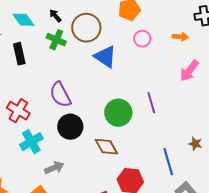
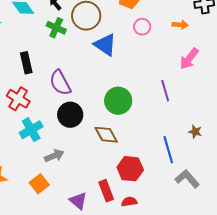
black rectangle: (19, 54) -> (26, 63), moved
purple line: (151, 103) -> (165, 91), moved

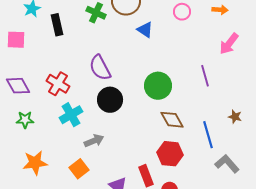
blue triangle: (105, 45) -> (145, 30), size x0.7
black rectangle: (26, 63) -> (57, 25), moved
brown diamond: (106, 135) -> (172, 120), moved

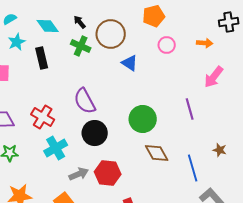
red hexagon: (170, 154) -> (108, 173), moved

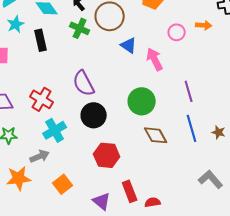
pink circle: (167, 45) -> (177, 32), moved
pink arrow: (214, 77) -> (155, 59), moved, turned 115
blue line: (193, 168) -> (192, 128), moved
gray arrow: (79, 174) -> (40, 156), moved

